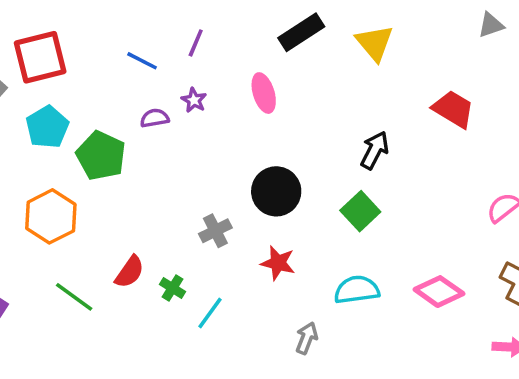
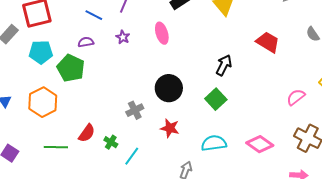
purple semicircle: (155, 118) -> (86, 42), moved
cyan pentagon: (47, 127) -> (41, 52), turned 30
green line: (74, 297) -> (56, 147), turned -35

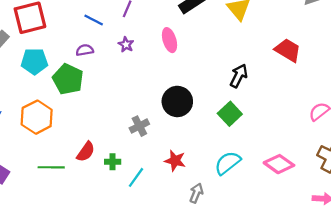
red star: (170, 128) -> (175, 161), moved
green cross: (111, 142) -> (113, 162), turned -32
cyan semicircle: (214, 143) -> (228, 163), turned -30

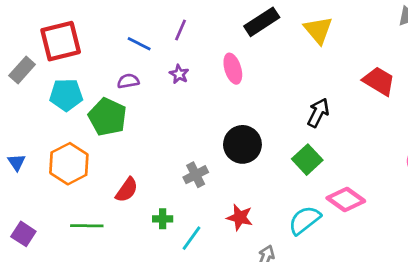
red semicircle: (86, 152) -> (127, 190), moved
pink diamond: (279, 164) -> (346, 200), moved

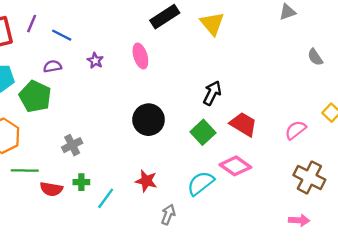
purple line: (180, 30) -> (32, 24), moved
red trapezoid: (379, 81) -> (243, 124), moved
gray cross: (196, 175) -> (72, 145), moved
red semicircle: (127, 190) -> (51, 189), moved, turned 65
green line: (87, 226) -> (25, 171), moved

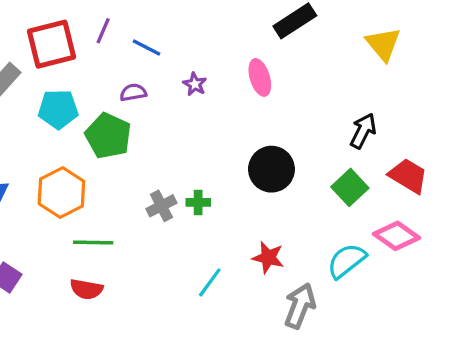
yellow triangle: (212, 24) -> (383, 44), moved
green cross: (81, 182) -> (198, 202), moved
red semicircle: (51, 189) -> (86, 289), moved
gray arrow: (168, 215) -> (300, 306), size x1.5

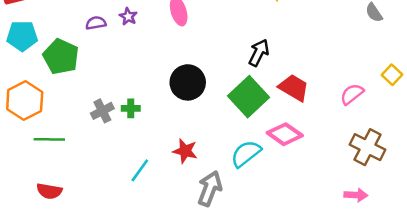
purple semicircle: (133, 92) -> (96, 23), moved
green square: (350, 187) -> (248, 97), size x1.4
red semicircle: (86, 289) -> (49, 191), moved

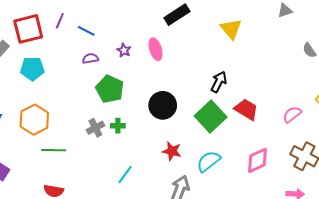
purple star: (128, 16) -> (124, 50), moved
green pentagon: (61, 57) -> (110, 89), moved
pink diamond: (285, 134) -> (257, 160), moved, turned -60
red star: (185, 151) -> (172, 151), moved

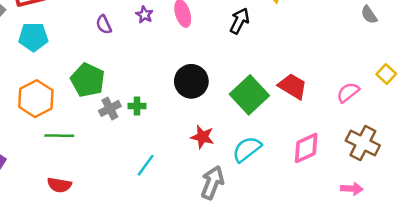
purple semicircle: (90, 58) -> (104, 25), turned -105
black arrow: (219, 82) -> (239, 21), moved
green pentagon: (110, 89) -> (88, 80), moved

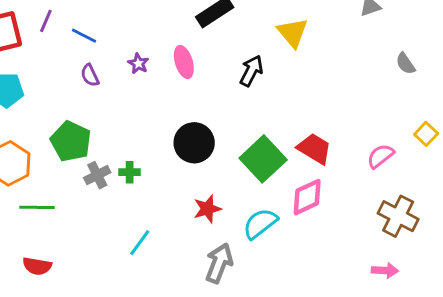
red star: (202, 137) -> (207, 209), turned -30
pink diamond: (306, 148) -> (307, 197), moved

